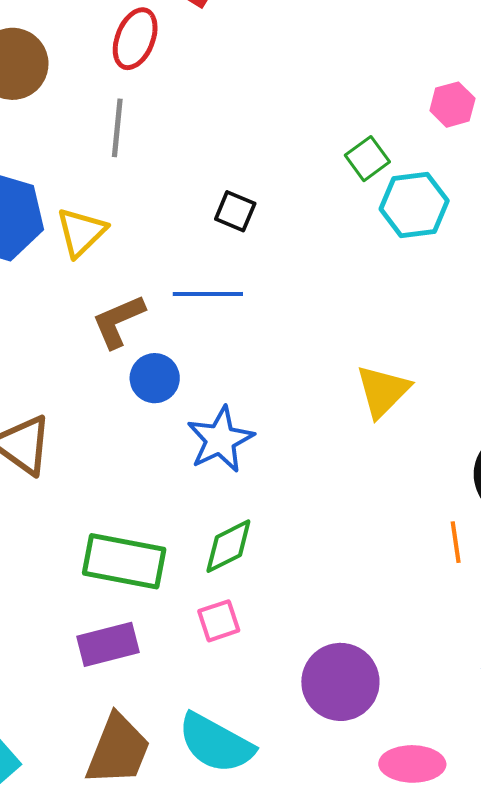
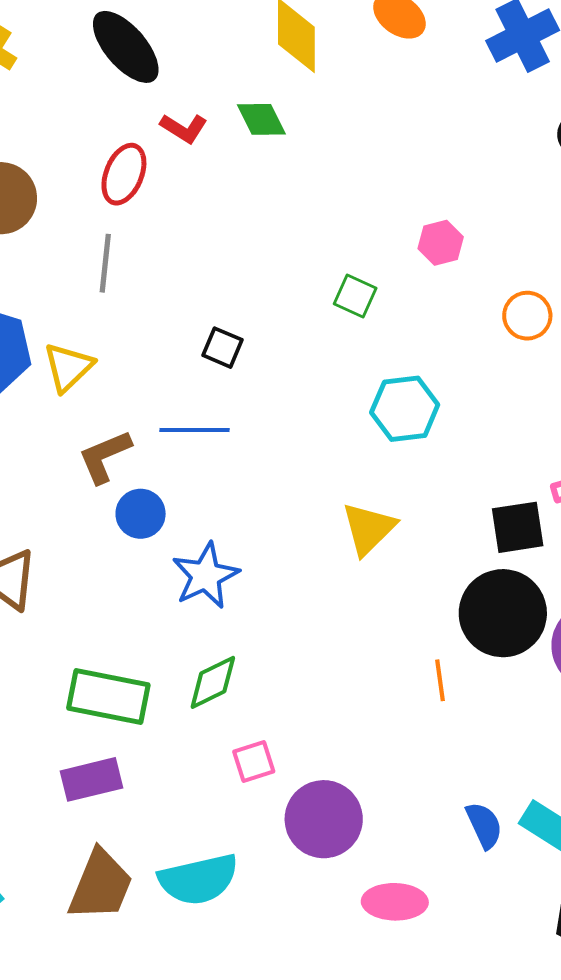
green square: (367, 159) -> (355, 296), turned -30
cyan hexagon: (414, 205) -> (405, 409), moved
pink square: (219, 621) -> (254, 762), moved
cyan semicircle: (216, 743) -> (198, 879), turned -42

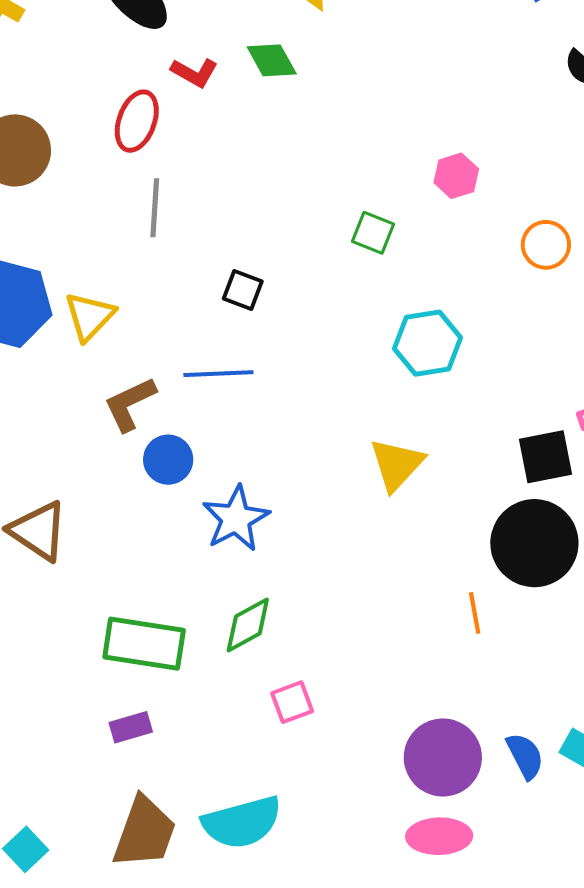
gray line: (105, 263) -> (155, 208), moved
purple rectangle: (91, 779) -> (131, 727), size x0.7
purple circle: (324, 819) -> (443, 758), moved

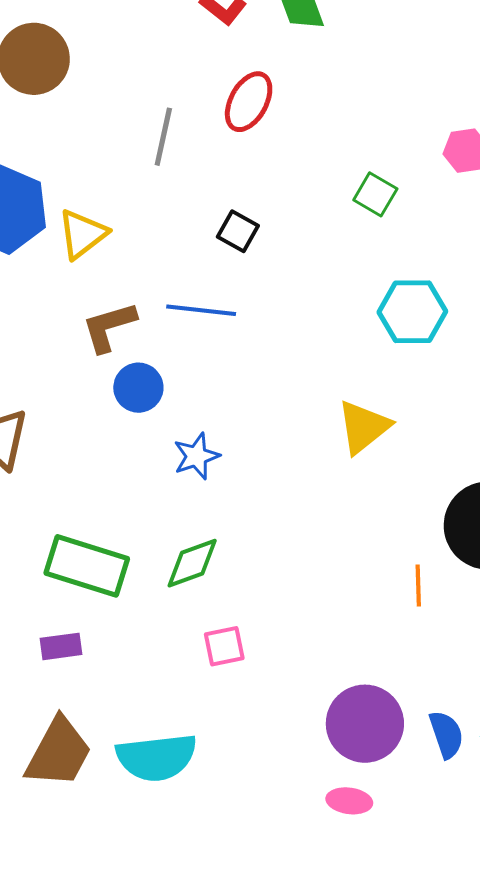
red ellipse: (137, 121) -> (249, 102), moved
blue star: (236, 519) -> (196, 456), size x0.7
pink ellipse: (439, 836) -> (349, 801), size x0.7

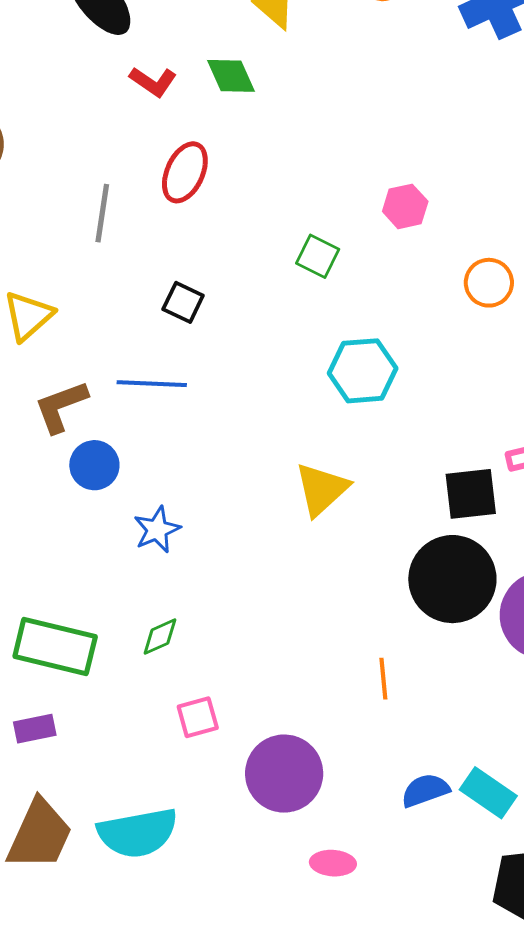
green diamond: (192, 563) -> (160, 637), size x0.7
orange line: (418, 586) -> (383, 679), moved
purple circle: (365, 724) -> (284, 774), moved
blue semicircle: (446, 734) -> (425, 790), turned -87

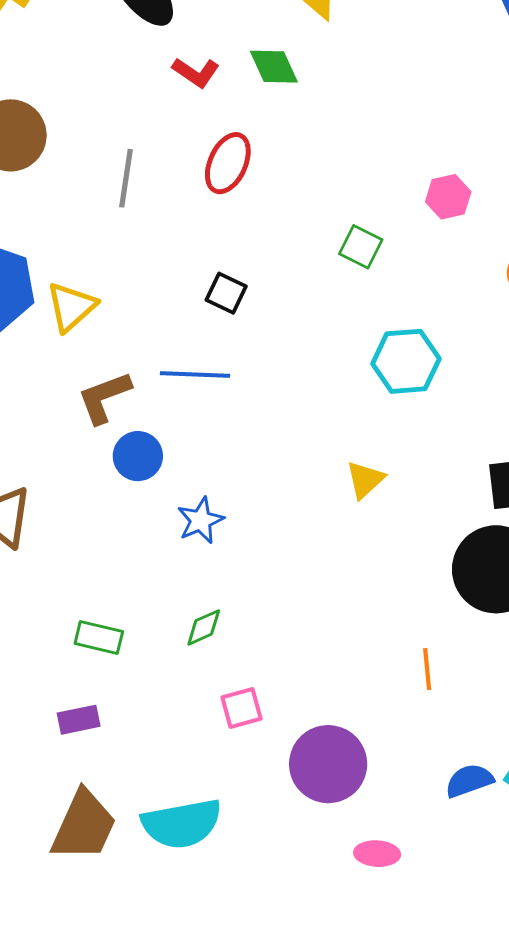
gray line: (102, 213) -> (126, 178), moved
yellow triangle: (322, 489) -> (365, 480), size x0.7
green rectangle: (55, 647) -> (99, 637), size x0.6

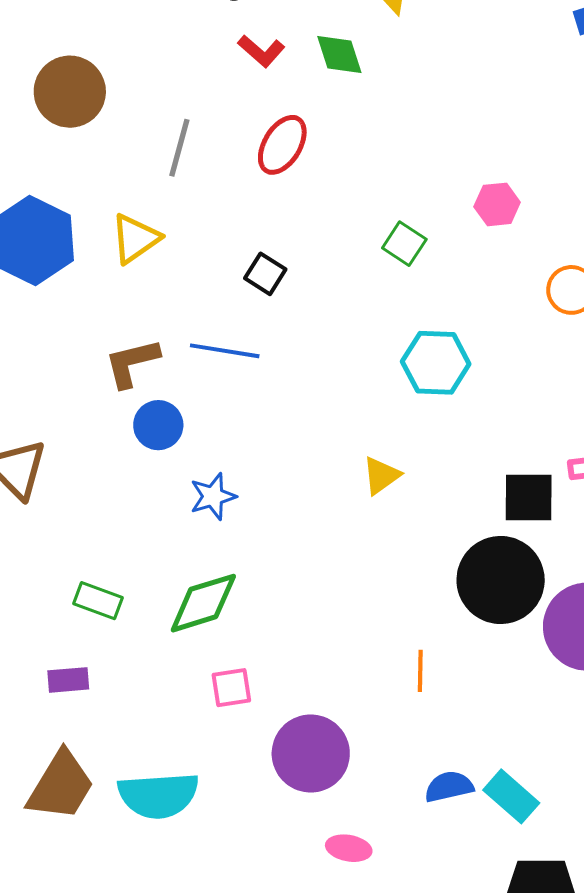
yellow triangle: (71, 307) -> (135, 239), moved
green diamond: (204, 627) -> (203, 603), size x1.8

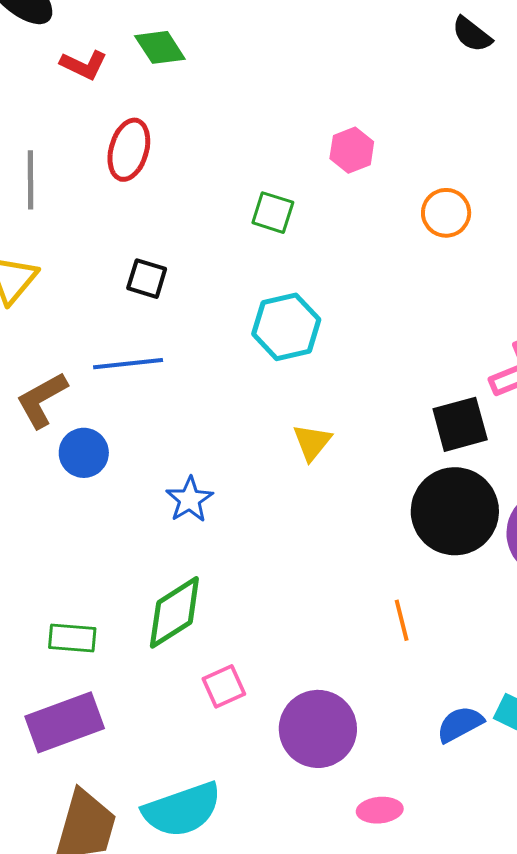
cyan hexagon: (436, 363) -> (286, 327), moved
blue star: (213, 496) -> (190, 500), moved
purple rectangle: (68, 680) -> (65, 722), size x1.8

